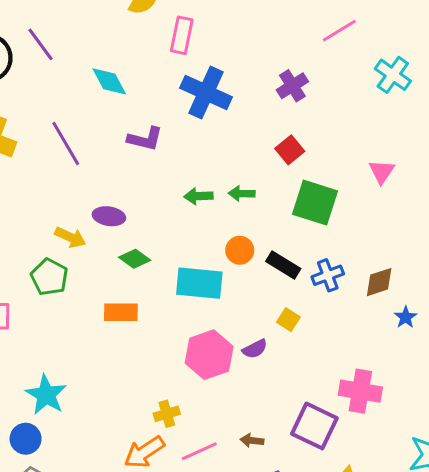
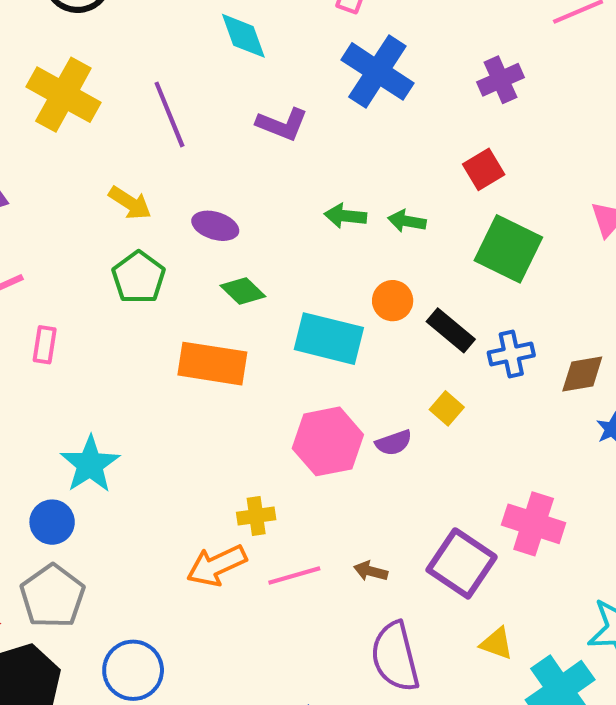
yellow arrow: (70, 237) -> (130, 203), moved
green pentagon: (49, 277) -> (139, 277), moved
orange rectangle: (121, 312) -> (212, 364), size x1.4

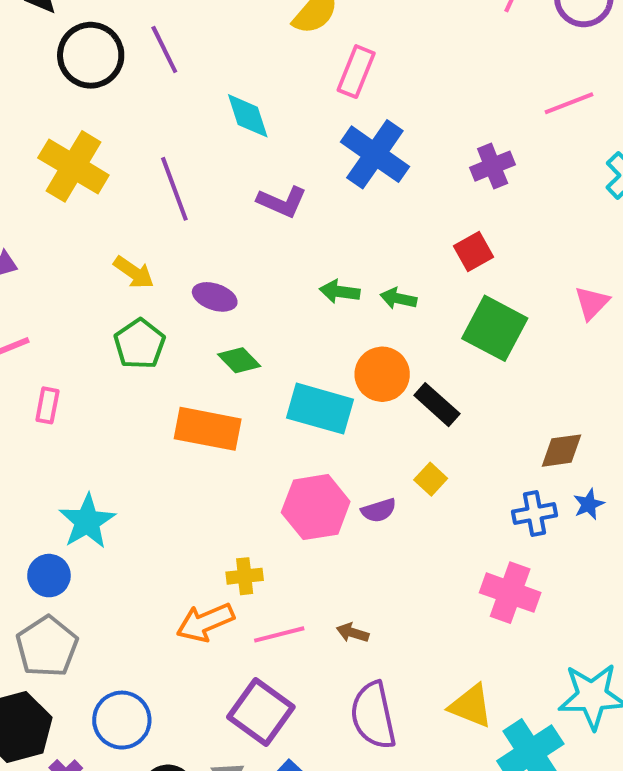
orange circle: (393, 301) -> (382, 374), size x1.4
blue cross: (511, 354) -> (535, 514), moved
purple square: (462, 563) -> (261, 712), moved
yellow triangle: (497, 643) -> (471, 706), size x1.4

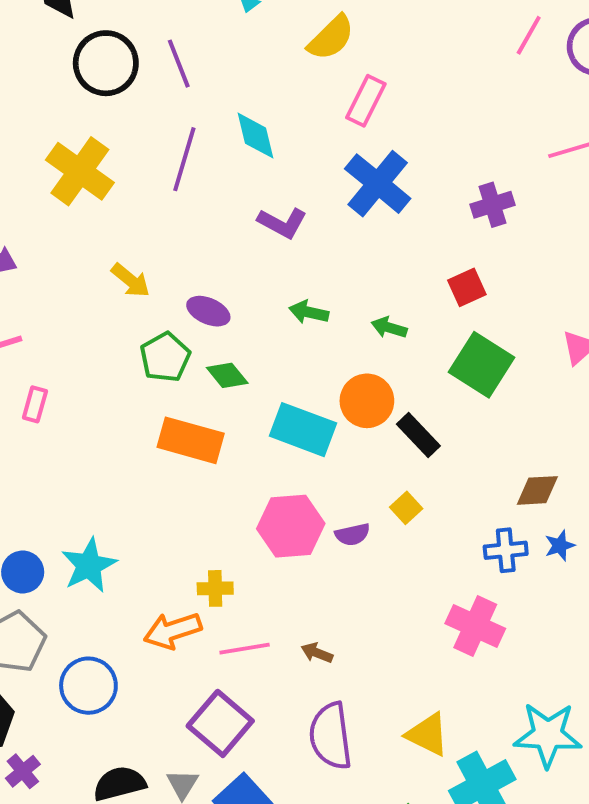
purple line: (174, 189) -> (184, 159), moved, turned 32
green arrow: (340, 292) -> (309, 312), moved
green pentagon: (140, 344) -> (165, 357), moved
cyan star: (87, 521) -> (89, 565), moved
blue circle: (122, 720) -> (88, 686), moved

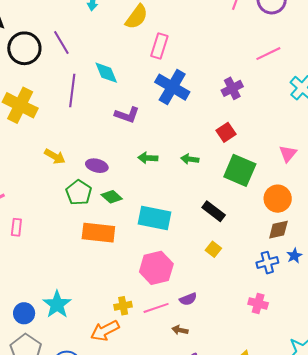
orange circle: (367, 401) -> (278, 199), moved
purple semicircle: (352, 534) -> (188, 299), moved
pink cross: (475, 626) -> (258, 303), size x0.7
pink line: (245, 649) -> (156, 308), moved

